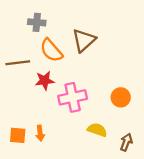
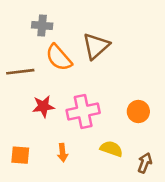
red star: (45, 81) -> (43, 106), moved
orange arrow: (40, 133) -> (63, 153), moved

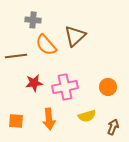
yellow semicircle: (111, 149) -> (87, 116), turned 144
orange arrow: (63, 153) -> (49, 119), size x1.5

